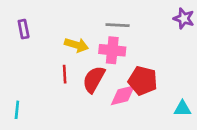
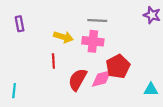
red semicircle: (94, 79) -> (78, 80), moved
red pentagon: (143, 81) -> (118, 66), turned 30

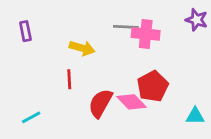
pink cross: (93, 41) -> (146, 34), moved
pink diamond: (102, 79) -> (132, 102), turned 60
cyan line: (14, 91) -> (31, 117), moved, turned 56

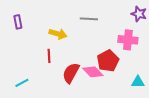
pink cross: (146, 34) -> (128, 40), moved

